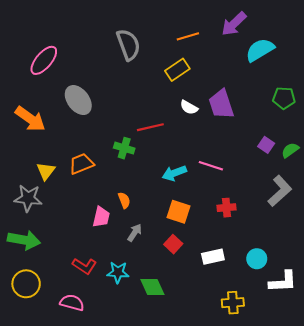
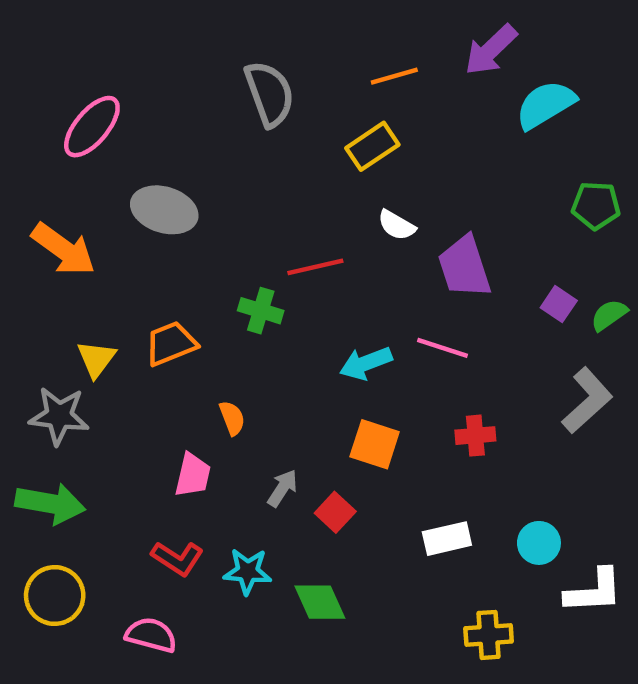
gray ellipse: (78, 100) -> (164, 210), turned -36
purple trapezoid: (221, 104) -> (464, 267), moved
orange semicircle: (124, 200) -> (232, 418), moved
pink trapezoid: (101, 217) -> (193, 475), moved
red square: (173, 244) -> (335, 512), moved

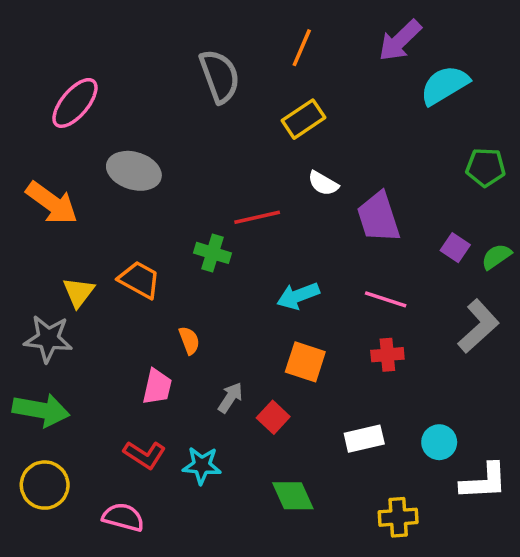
orange line: (394, 76) -> (302, 48), moved, turned -51
orange trapezoid: (171, 344) -> (139, 280), turned 51
pink line: (443, 348) -> (386, 299), moved
green diamond: (320, 602) -> (293, 496), moved

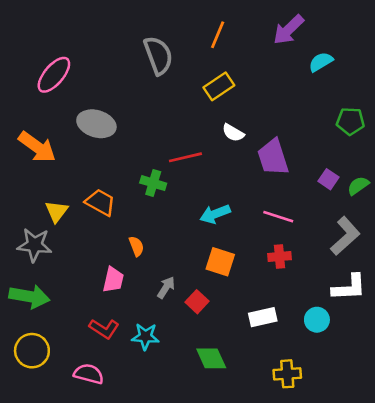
cyan semicircle: (445, 85) -> (321, 62), size x0.7
white L-shape: (484, 481) -> (349, 287), moved

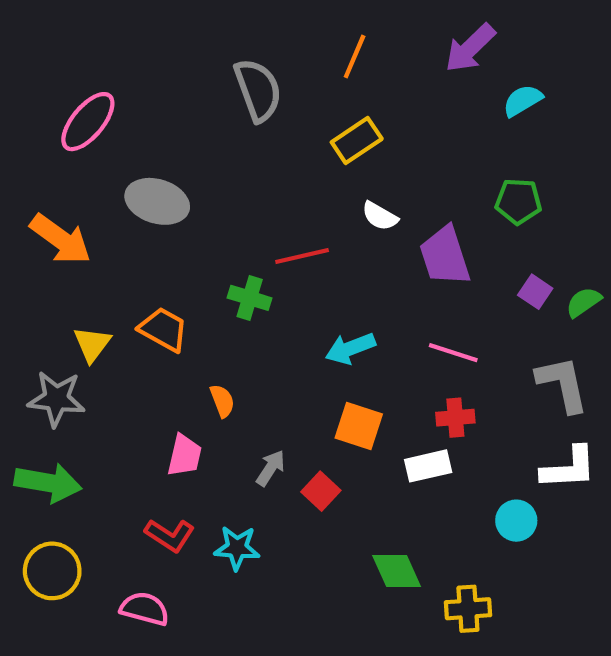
green pentagon: (350, 121) -> (518, 201), moved
gray L-shape: (345, 236) -> (562, 384), turned -60
white rectangle: (263, 317) -> (428, 466), moved
green diamond: (211, 358) -> (397, 571), moved

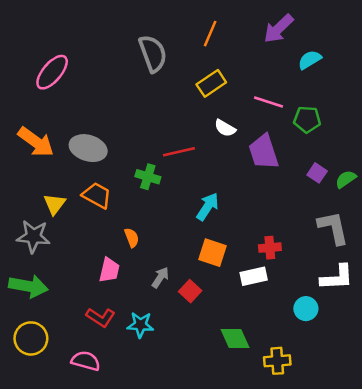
gray ellipse: (157, 201) -> (88, 148), moved
cyan arrow: (350, 348) -> (208, 207), turned 144
pink line: (453, 353) -> (269, 102), moved

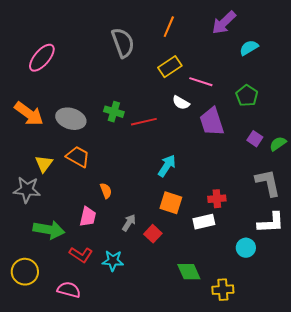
pink line: (269, 102) -> (201, 82), moved
green pentagon: (307, 119) -> (247, 96), turned 30
green cross: (148, 177) -> (114, 112), moved
green arrow: (28, 286) -> (49, 230), moved

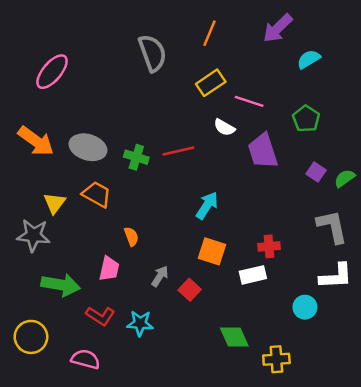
green cross: (114, 112) -> (136, 157), moved

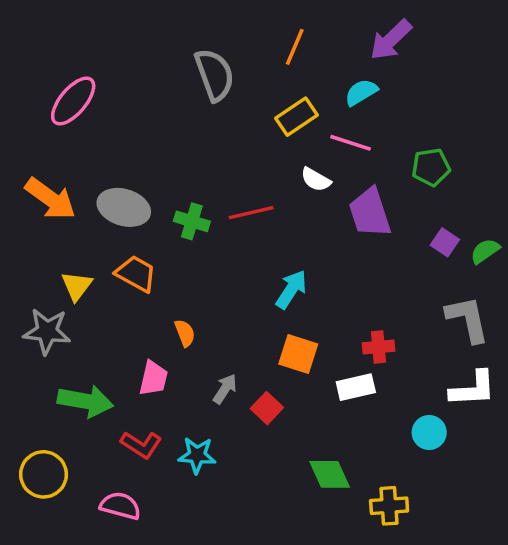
cyan semicircle: (309, 59) -> (361, 92), moved
green pentagon: (306, 119) -> (431, 167), turned 30

